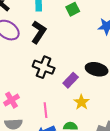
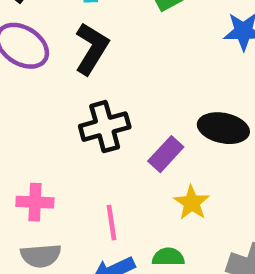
black cross: (44, 67) -> (105, 127), turned -35
pink cross: (11, 100) -> (35, 202), turned 35

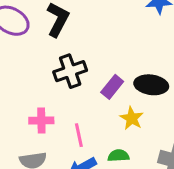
black ellipse: (223, 128) -> (151, 85), moved
pink cross: (35, 202) -> (41, 120), moved

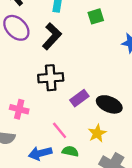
yellow star: (132, 118) -> (97, 133), moved
pink line: (79, 135) -> (60, 130), moved, turned -42

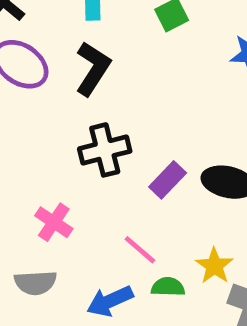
pink cross: (19, 109) -> (54, 222), turned 30
yellow star: (97, 133) -> (214, 266), moved

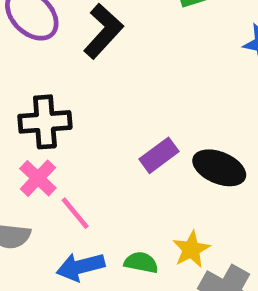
black cross: (105, 150) -> (45, 122), moved
pink line: (140, 250) -> (75, 213), moved

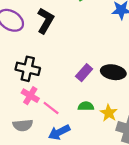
black cross: (45, 122) -> (28, 69), turned 30
green semicircle: (141, 263) -> (86, 106), moved

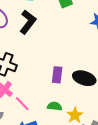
purple rectangle: (84, 73) -> (57, 75), turned -42

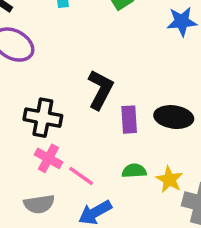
black L-shape: (28, 22) -> (100, 90), moved

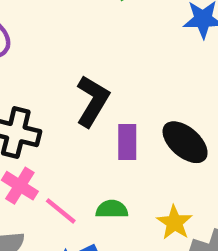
black ellipse: (174, 117) -> (185, 142), turned 30
green semicircle: (134, 171) -> (112, 209), moved

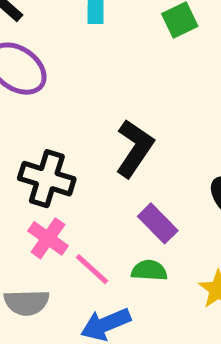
purple rectangle: (127, 142) -> (158, 223), moved, turned -48

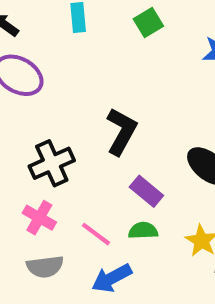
black cross: (47, 179) -> (52, 163), turned -36
pink cross: (48, 238) -> (39, 218), moved

